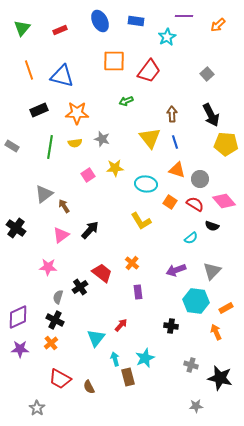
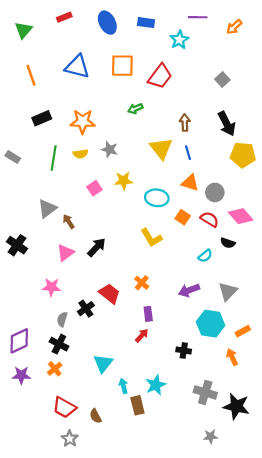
red rectangle: (60, 30) -> (64, 17), moved
blue triangle: (62, 76) -> (77, 67), moved
red arrow: (121, 325) -> (142, 335), moved
gray cross: (191, 365) -> (205, 392), size x1.5
gray star: (37, 408) -> (70, 439), moved

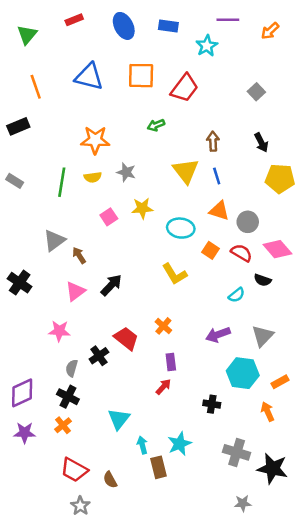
black rectangle: (42, 118) -> (18, 126), moved
black arrow: (227, 124) -> (261, 142), size x0.7

